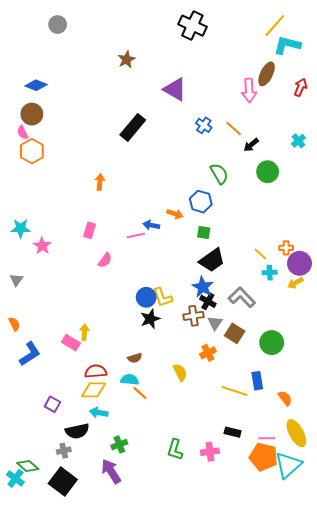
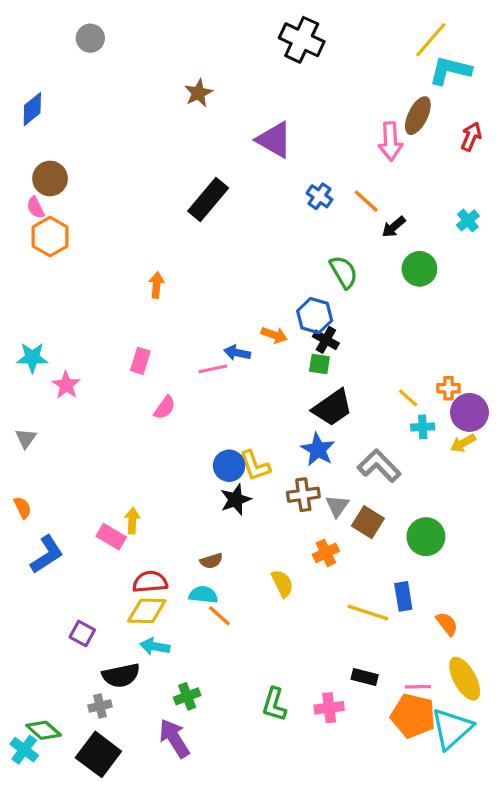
blue diamond: (36, 85) -> (32, 109), moved, turned -60
black cross: (208, 301) -> (326, 340), moved

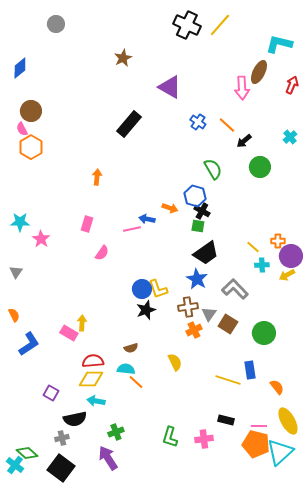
yellow line: (431, 40) -> (220, 25), moved
orange cross: (326, 553) -> (194, 330), moved

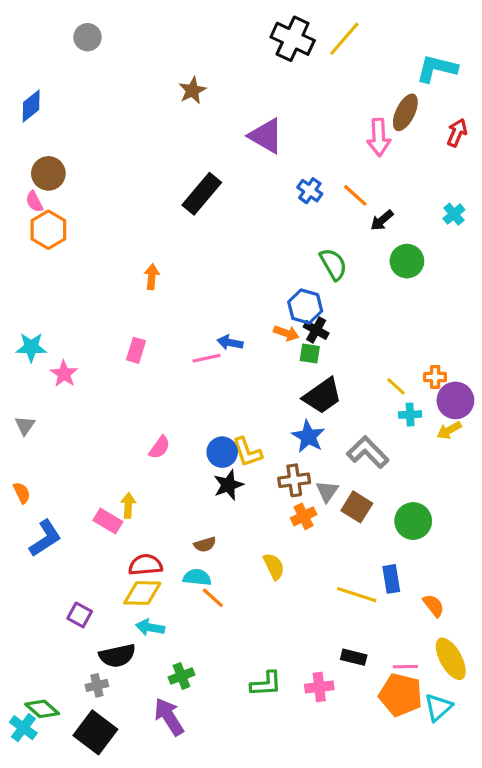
orange arrow: (170, 208) -> (286, 333), moved
pink semicircle: (102, 253) -> (160, 447), moved
green L-shape: (170, 437) -> (266, 684), turned -110
cyan triangle: (280, 452) -> (438, 707), size x0.7

